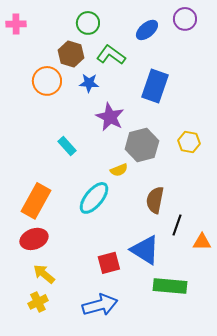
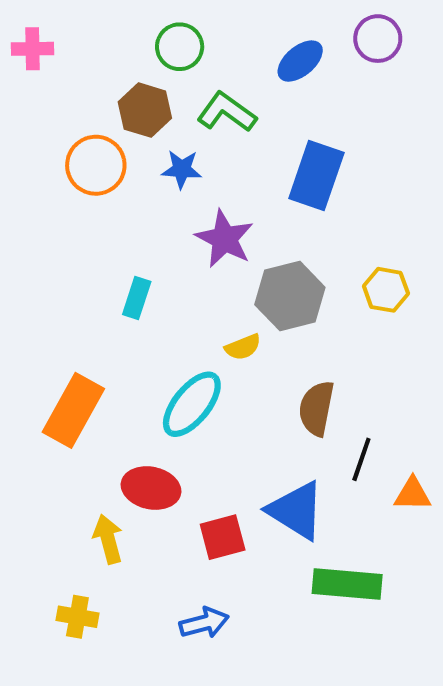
cyan rectangle: (67, 146) -> (137, 298), turned 60
red ellipse: (34, 239) -> (151, 488), moved, turned 32
yellow arrow: (44, 274) -> (108, 539), moved, turned 35
yellow cross: (38, 302) -> (77, 617), turned 36
blue arrow: (100, 305) -> (204, 623), size x0.7

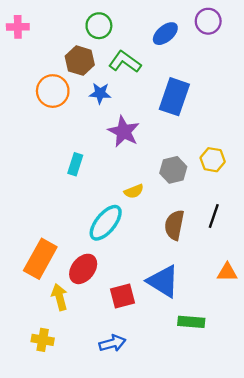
gray hexagon: (290, 296) -> (173, 170), moved, size x0.7
orange rectangle: (73, 410) -> (40, 259), moved
black line: (361, 459) -> (214, 216), moved
red ellipse: (151, 488) -> (83, 269), turned -64
green rectangle: (347, 584) -> (191, 322), size x0.7

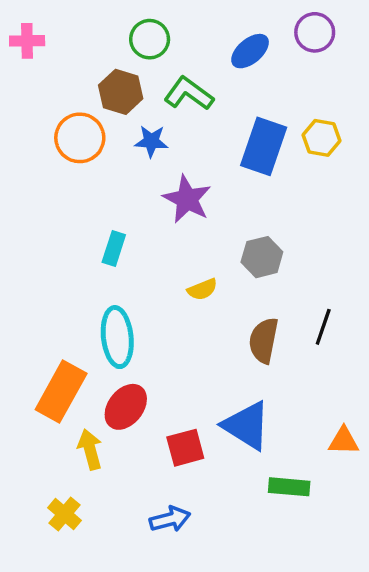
yellow hexagon: (213, 160) -> (322, 138), moved
cyan ellipse: (106, 223) -> (117, 337), moved, turned -45
orange triangle: (227, 272) -> (344, 441), moved
yellow cross: (43, 340) -> (64, 514), turned 30

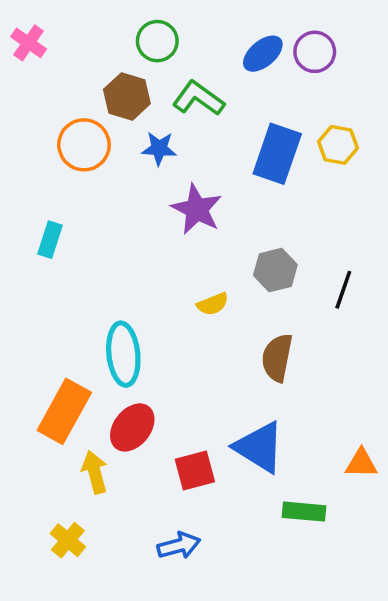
purple circle: (315, 32) -> (315, 52), moved
pink cross: (27, 41) -> (29, 43), turned 36
cyan rectangle: (114, 249) -> (50, 240), moved
black line: (323, 327) -> (343, 290), moved

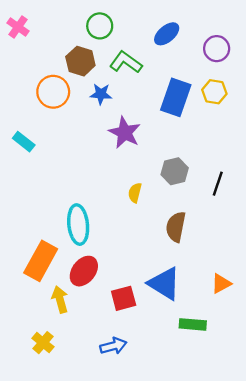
purple circle: (315, 52) -> (217, 49), moved
cyan rectangle: (50, 240) -> (24, 142), moved, turned -70
yellow semicircle: (213, 304) -> (135, 193), turned 126
orange triangle: (361, 463) -> (221, 284), moved, turned -30

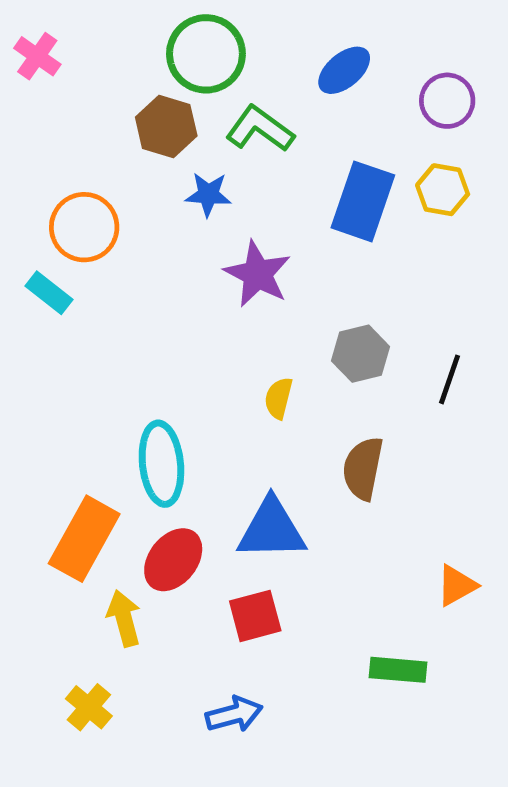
green circle: (100, 26) -> (206, 54), size x1.4
orange circle: (53, 92) -> (84, 227), moved
blue triangle: (164, 284) -> (272, 529), moved, turned -33

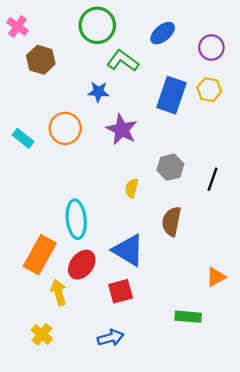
brown hexagon: (166, 126) -> (41, 60), moved
orange circle: (84, 227) -> (65, 128), moved
blue triangle: (272, 529) -> (128, 250), turned 32

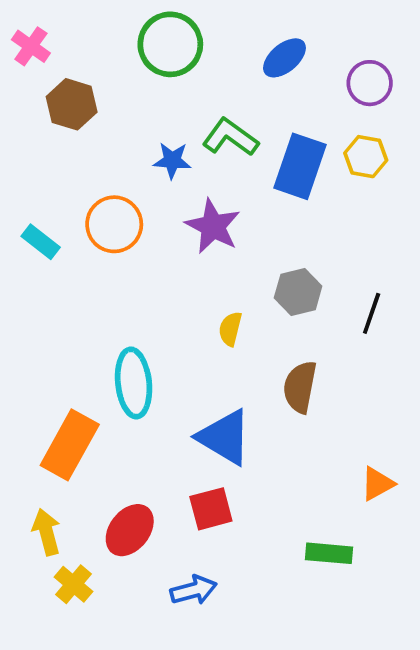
green L-shape: (123, 61) -> (230, 137), moved
red ellipse: (82, 265) -> (130, 530), moved
yellow arrow: (59, 292) -> (46, 532), moved

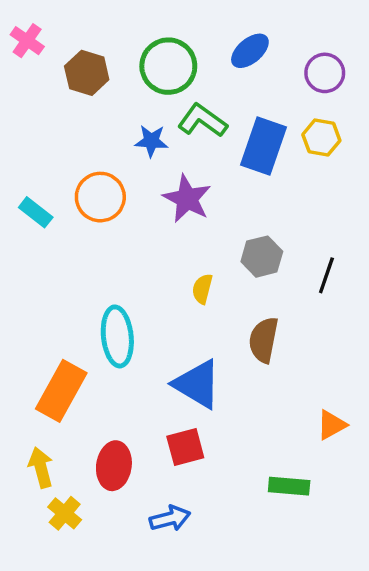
green circle: (170, 44) -> (168, 66), moved
brown hexagon: (72, 104) -> (87, 73), moved
red ellipse: (130, 530) -> (114, 466), turned -30

